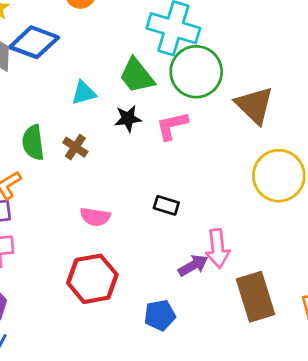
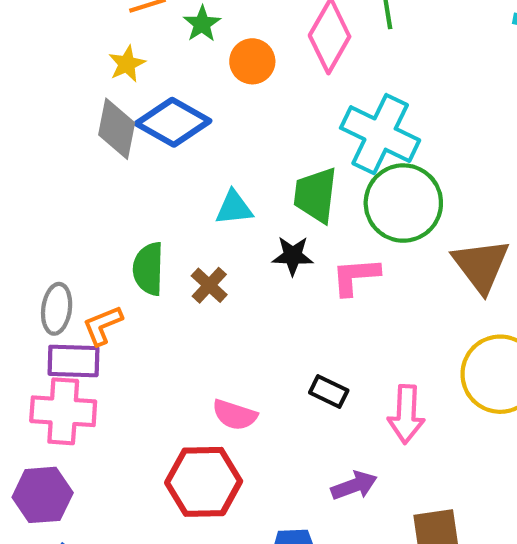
green trapezoid: (137, 76) -> (315, 195), turned 36
pink semicircle: (95, 217) -> (235, 415), moved
pink arrow: (218, 249) -> (406, 414), moved

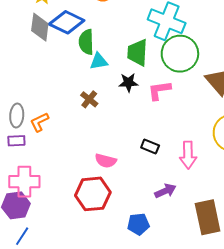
green semicircle: (148, 269) -> (86, 42), moved
purple rectangle: (73, 361) -> (16, 141), moved, size x0.7
pink cross: (63, 411) -> (24, 182), moved

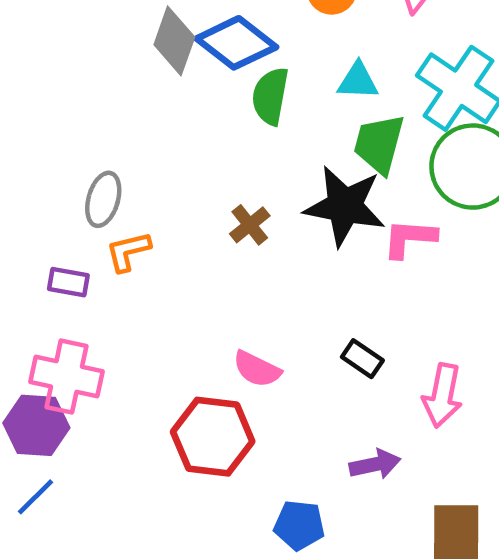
cyan triangle: (99, 61) -> (358, 81), moved
black star: (128, 82) -> (345, 206), size x1.8
gray ellipse: (17, 115) -> (103, 199), moved

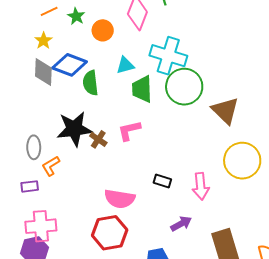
black star: (345, 206) -> (74, 129), moved
pink L-shape: (409, 238) -> (129, 131), moved
pink semicircle: (257, 369) -> (120, 199), size x1.4

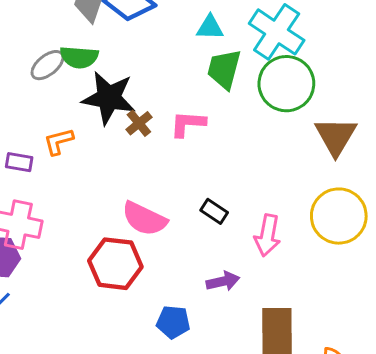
green semicircle: (91, 83) -> (79, 57), moved, turned -95
gray ellipse: (34, 147) -> (47, 65), moved, turned 35

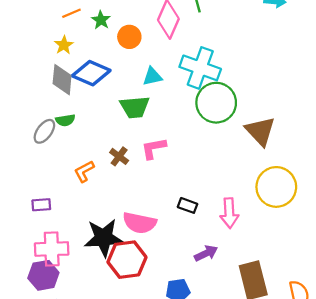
green semicircle: (79, 57) -> (65, 120), size x0.7
green trapezoid: (224, 69) -> (135, 107), moved, turned -96
black star: (109, 98) -> (104, 238), moved
orange L-shape: (59, 141) -> (84, 171), moved

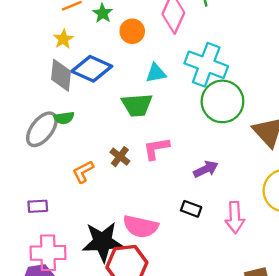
gray ellipse: (44, 131) -> (42, 129), size x1.4
purple arrow: (206, 253) -> (206, 169), moved

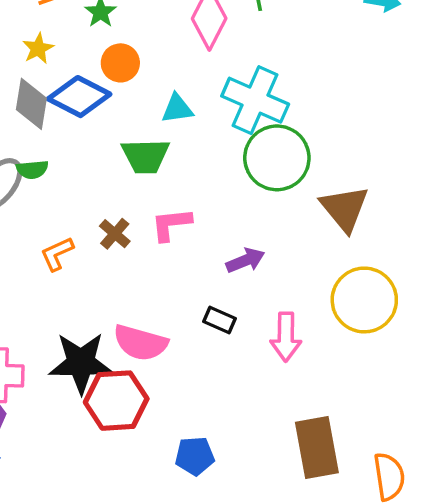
orange circle: (132, 31) -> (120, 63), moved

